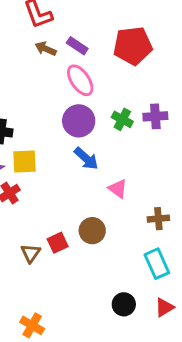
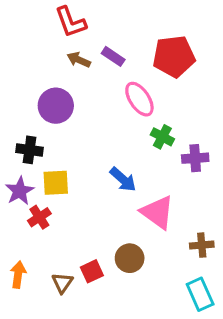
pink ellipse: (80, 80) -> (139, 99), moved
purple cross: (155, 116) -> (195, 158), moved
purple circle: (79, 121) -> (56, 106), moved
pink triangle: (118, 189) -> (157, 212), size x1.6

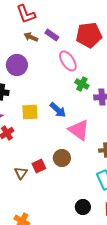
yellow square: (56, 183) -> (30, 112), moved

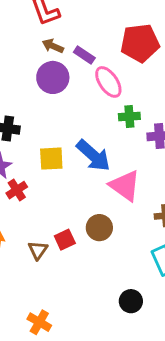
purple rectangle: (52, 35) -> (84, 55), moved
purple circle: (17, 65) -> (53, 77), moved
green cross: (82, 84) -> (129, 117), turned -32
blue arrow: (58, 110) -> (93, 156), size x1.4

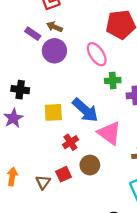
purple rectangle: (84, 55) -> (33, 34), moved
red cross: (17, 190) -> (70, 142), moved

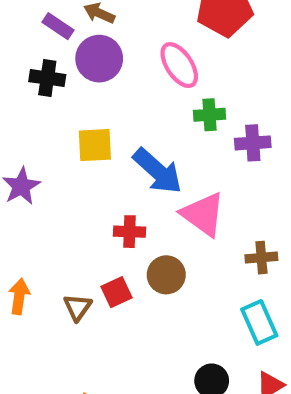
black cross: (20, 90) -> (47, 78), moved
yellow square: (53, 112) -> (95, 145), moved
red cross: (70, 142) -> (129, 232), turned 35

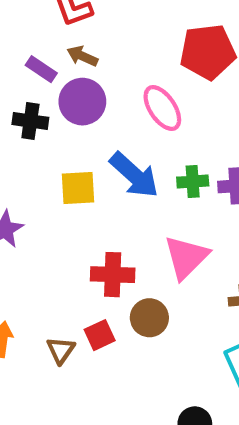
green cross: (210, 115) -> (193, 182), moved
blue arrow: (158, 171) -> (134, 175), moved
pink triangle: (203, 214) -> (186, 257), turned 39
red cross: (129, 232) -> (113, 275), size x1.4

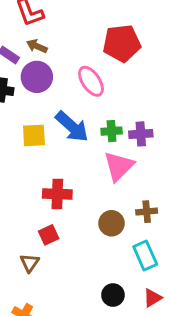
pink triangle: (186, 257) -> (119, 166), moved
brown circle: (149, 318) -> (112, 223), moved
brown triangle: (61, 350) -> (30, 263), moved

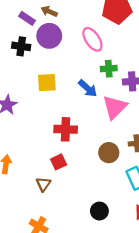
blue arrow: (72, 127) -> (88, 88), moved, size x0.7
green cross: (112, 131) -> (109, 69), moved
black circle: (113, 295) -> (99, 211), moved

